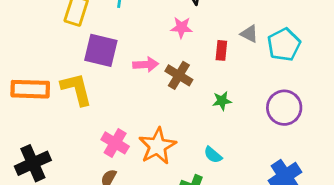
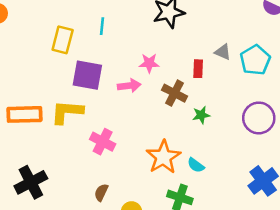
pink star: (181, 27) -> (149, 63), moved
brown cross: (179, 75) -> (174, 93), moved
yellow L-shape: (76, 89) -> (67, 112), turned -68
pink cross: (115, 143) -> (103, 142), moved
orange star: (157, 146) -> (163, 157), moved

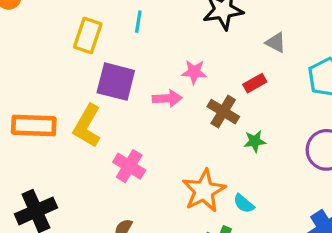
gray triangle: (223, 52) -> (276, 43), moved
red rectangle: (198, 69) -> (255, 83), turned 54
yellow L-shape: (67, 112) -> (87, 126), turned -68

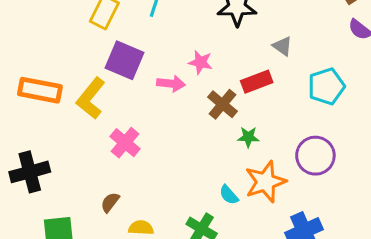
red rectangle: (255, 83) -> (257, 82), size x1.4
orange star: (204, 191) -> (265, 182), moved

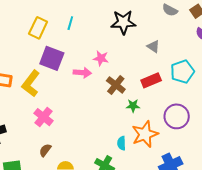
red rectangle: (257, 82) -> (151, 80), moved
pink cross: (125, 143) -> (43, 117), moved
cyan semicircle: (229, 195) -> (121, 143), turned 40

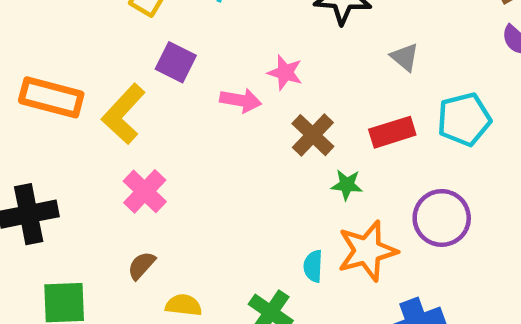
purple square: (52, 58) -> (176, 62), size x0.7

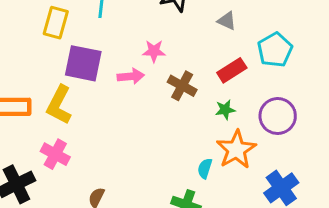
purple square: (176, 62) -> (83, 63), size x1.5
green star: (347, 185) -> (225, 110), moved
pink cross: (145, 191) -> (55, 154), moved
cyan semicircle: (313, 266) -> (205, 168), turned 30

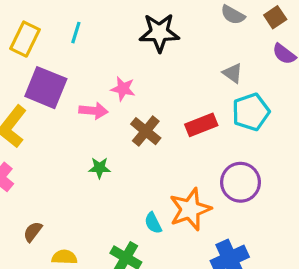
gray triangle: (227, 21) -> (233, 73), moved
green star: (225, 110) -> (100, 168), moved
cyan semicircle: (205, 168) -> (153, 223), turned -54

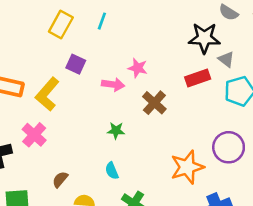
black star: (159, 33) -> (204, 38), moved
purple square: (46, 88) -> (76, 64), size x0.6
red rectangle: (201, 125) -> (198, 78), moved
cyan semicircle: (153, 223) -> (112, 171), moved

